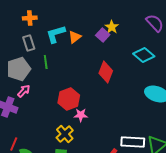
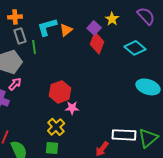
orange cross: (30, 18) -> (15, 17), moved
yellow star: (112, 27) -> (112, 19), moved
green line: (46, 62) -> (34, 47), moved
red diamond: (106, 72) -> (97, 43), moved

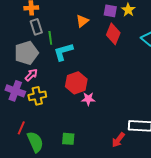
cyan L-shape: (47, 27) -> (63, 52), moved
purple square: (94, 28) -> (110, 11), moved, turned -32
yellow cross: (56, 127) -> (37, 96), moved, turned 30

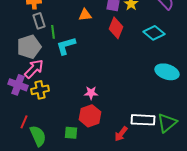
orange triangle: (82, 21) -> (85, 15), turned 32
pink arrow: (31, 75) -> (34, 69), size x1.5
red hexagon: (76, 83) -> (90, 116), moved

